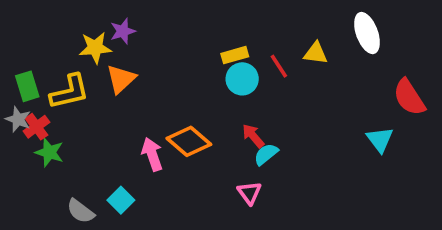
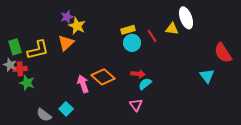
white ellipse: (367, 33) -> (186, 18), moved
yellow star: (95, 48) -> (77, 26), moved, turned 30
red cross: (36, 127) -> (20, 69), turned 32
red arrow: (253, 136) -> (138, 74), turned 136

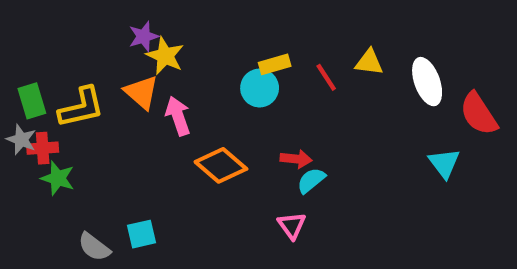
white ellipse: (186, 18) -> (427, 82), moved
orange triangle: (66, 43) -> (141, 92), turned -36
cyan circle: (132, 43) -> (260, 88), moved
pink arrow: (83, 84) -> (178, 116), moved
cyan square: (66, 109) -> (141, 234), turned 32

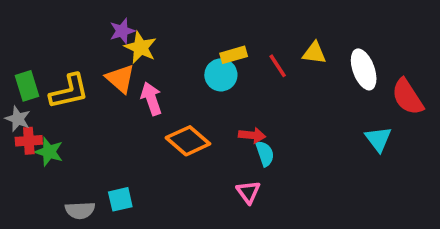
red cross: (43, 148) -> (29, 141), moved
cyan semicircle: (311, 180) -> (265, 154), turned 110
gray semicircle: (94, 247) -> (80, 210), turned -40

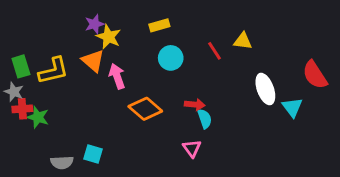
yellow rectangle: (234, 55) -> (159, 25), moved
white ellipse: (364, 69) -> (265, 89), moved
cyan square: (120, 199) -> (93, 154), turned 30

